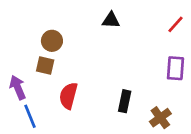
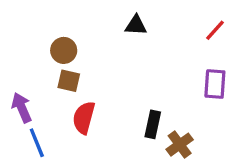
brown square: (45, 66) -> (69, 81), moved
brown cross: (160, 118) -> (180, 145), moved

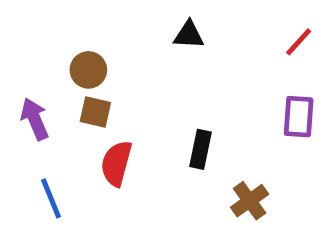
purple arrow: (22, 108) -> (35, 119), moved
black rectangle: (153, 124) -> (201, 149), moved

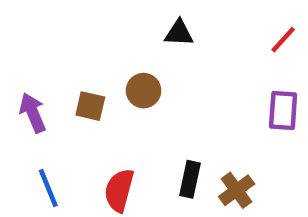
brown circle: (88, 70) -> (144, 91), moved
black rectangle: (201, 149) -> (190, 179), moved
red semicircle: (116, 163) -> (119, 190), moved

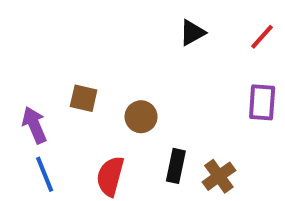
black triangle: (179, 33) -> (192, 33), moved, turned -32
brown circle: (144, 91) -> (141, 117), moved
purple arrow: (33, 113) -> (34, 125), moved

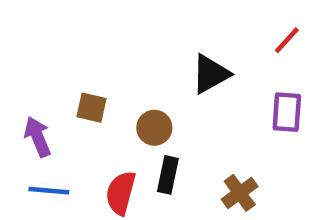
black triangle: (192, 33) -> (210, 74), moved, size x1.4
black rectangle: (176, 166) -> (168, 175), moved
blue line: (45, 174) -> (49, 191), turned -63

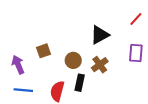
brown square: (91, 108) -> (44, 51), turned -32
brown cross: (240, 193) -> (100, 65), moved

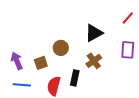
brown square: (44, 51) -> (41, 63), moved
brown circle: (73, 60) -> (61, 48), moved

